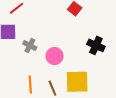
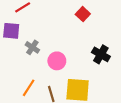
orange line: (30, 85) -> (29, 88), turned 30

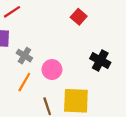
orange line: (29, 88) -> (24, 82), moved

